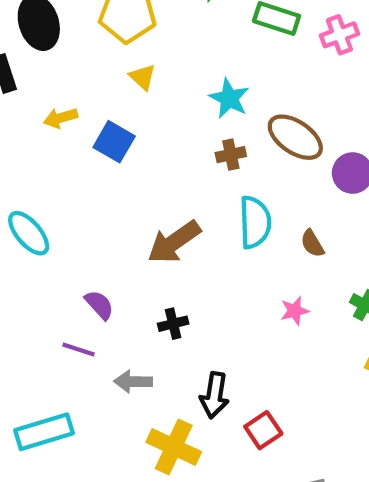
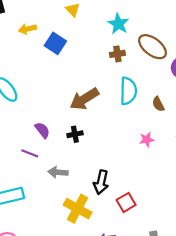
black cross: (173, 324) -> (75, 134), moved

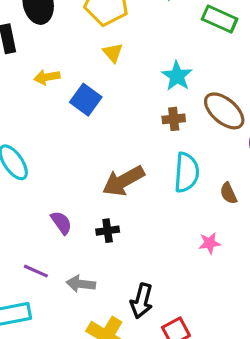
purple line: (30, 153) -> (36, 271), moved

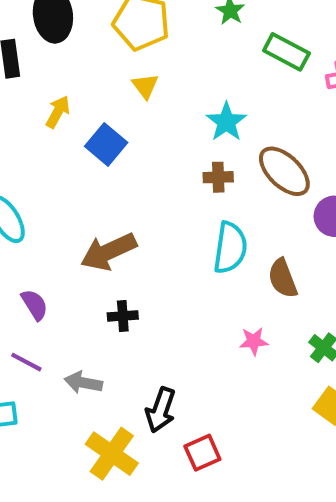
yellow arrow: (47, 77) -> (58, 112), turned 125
brown arrow: (123, 181) -> (109, 252), moved
brown semicircle: (229, 193) -> (283, 278), size x1.4
purple semicircle: (61, 223) -> (35, 305), moved

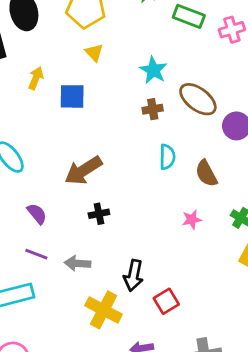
blue square: (106, 144) -> (72, 96), turned -32
cyan semicircle: (230, 248) -> (167, 157), size x0.7

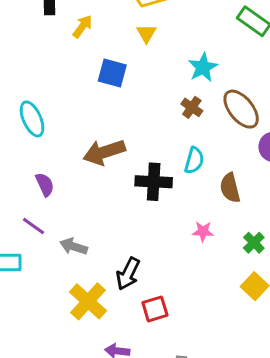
yellow arrow: (36, 78) -> (82, 26), moved
brown cross: (153, 109) -> (192, 107), turned 30
black cross: (99, 214) -> (154, 182), moved, size x1.6

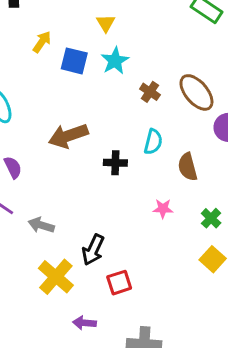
yellow arrow: (82, 26) -> (42, 42), moved
cyan star: (203, 67) -> (115, 61), moved
black cross: (154, 182) -> (115, 163), size x0.7

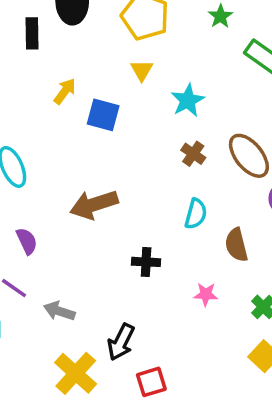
cyan star: (115, 61) -> (188, 100), moved
black cross: (115, 163) -> (146, 262), moved

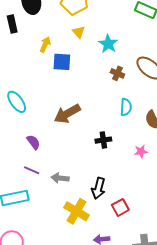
yellow arrow: (65, 91) -> (45, 45), moved

